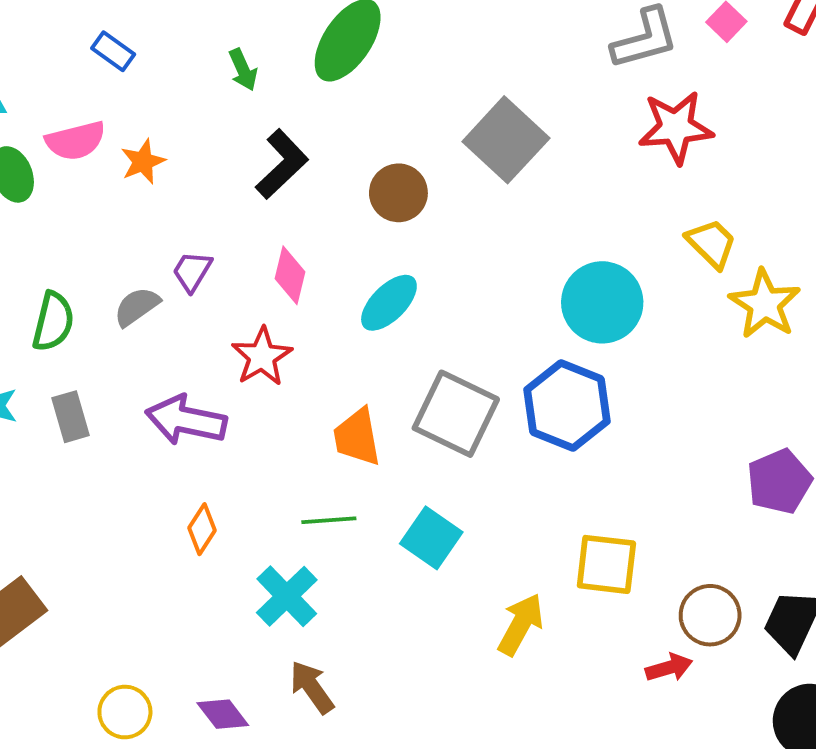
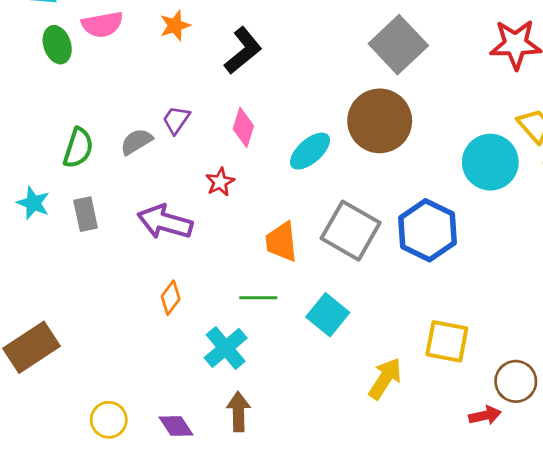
orange star: (143, 162) -> (175, 25), moved
brown circle: (398, 193) -> (380, 121), moved, size x1.6
cyan circle: (602, 302) -> (490, 162), moved
red star: (262, 357) -> (220, 182), size x0.7
brown arrow: (312, 687) -> (238, 412), turned 30

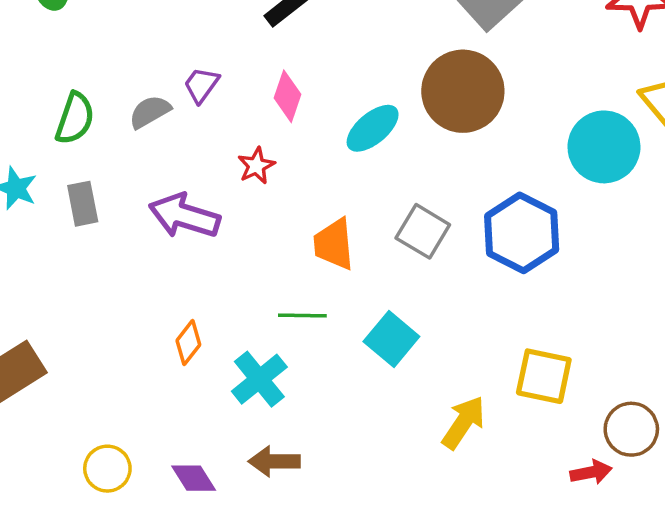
gray square: (351, 231) -> (423, 231), size x0.7
orange diamond: (171, 298) -> (188, 343), moved
brown arrow: (238, 412) -> (274, 461), turned -90

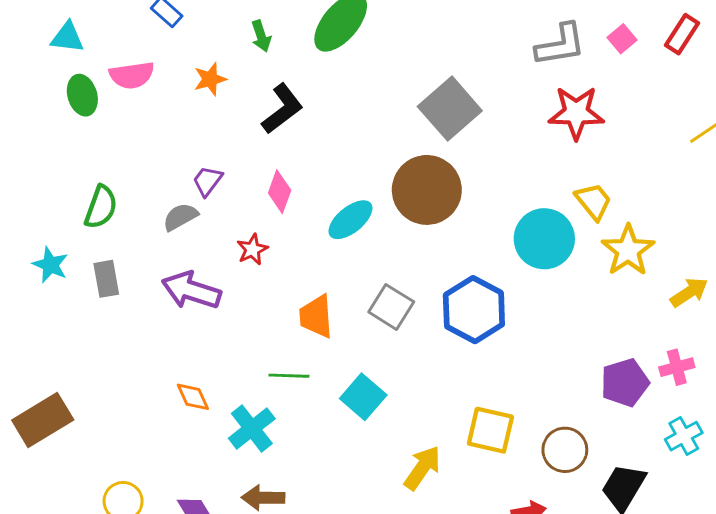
gray semicircle: (150, 112) -> (180, 217), moved
orange diamond: (188, 343) -> (193, 397), turned -63
brown circle: (631, 429) -> (565, 450), moved

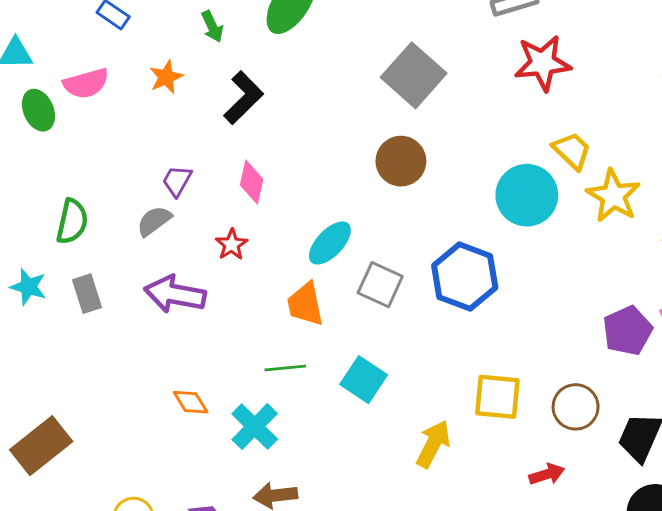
brown circle: (427, 190) -> (401, 161), size x0.7
cyan ellipse: (350, 220) -> (330, 243), moved

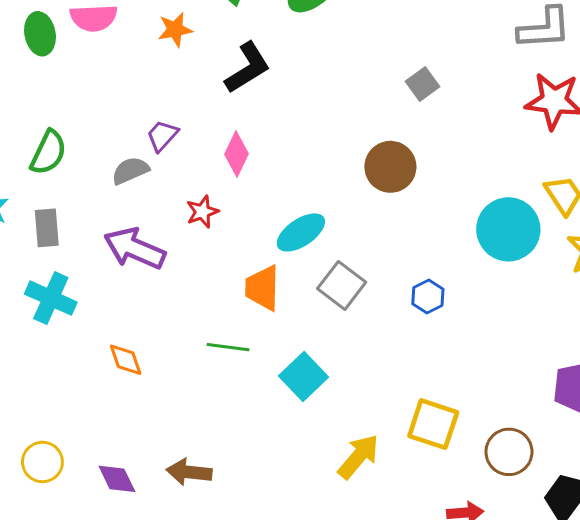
gray square: (414, 75) -> (422, 84), size x0.5
blue hexagon: (465, 277) -> (428, 297), size x0.5
cyan cross: (255, 427) -> (51, 298), moved, turned -33

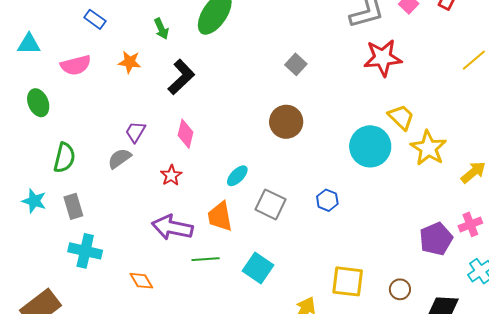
orange star: (175, 30) -> (130, 62), turned 30
green ellipse: (40, 34) -> (38, 103), moved
cyan ellipse: (301, 232) -> (237, 176), size x0.7
purple arrow: (135, 248) -> (172, 227), moved
brown circle: (509, 452) -> (400, 289), size x0.7

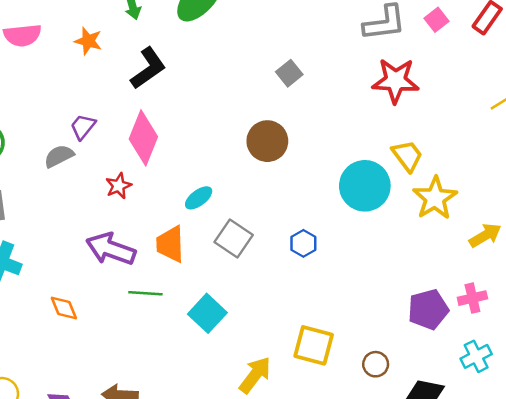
pink diamond: (186, 134) -> (143, 138), size x1.5

